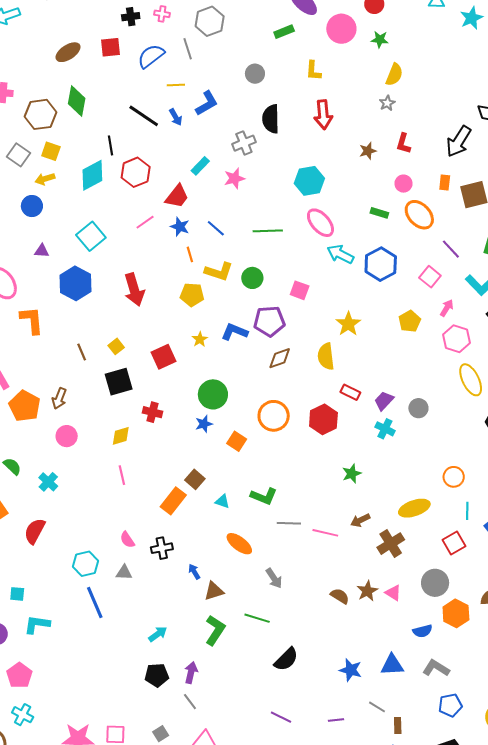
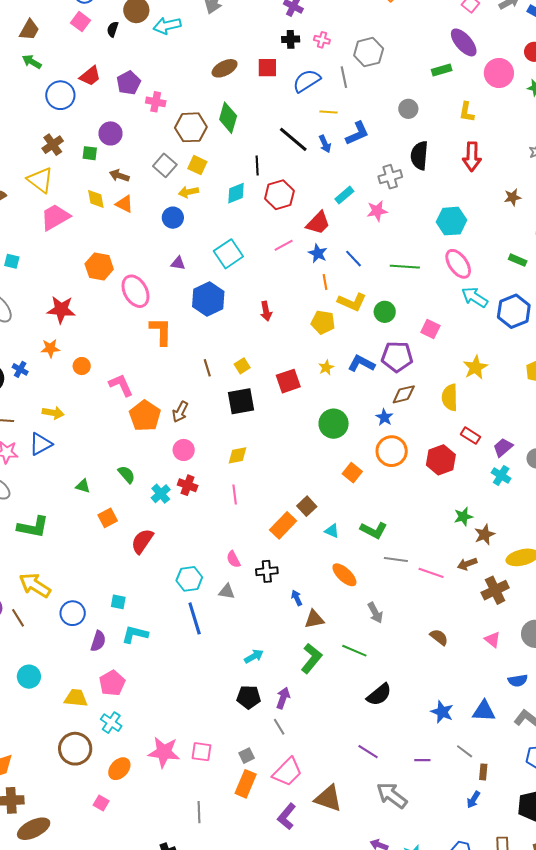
cyan diamond: (92, 175) -> (236, 193), size x0.7
red arrow: (134, 290) -> (266, 311), size x0.6
red cross: (153, 412) -> (188, 485), moved
blue star: (204, 424) -> (384, 417), moved, turned -30
brown star: (367, 591) -> (485, 535), moved

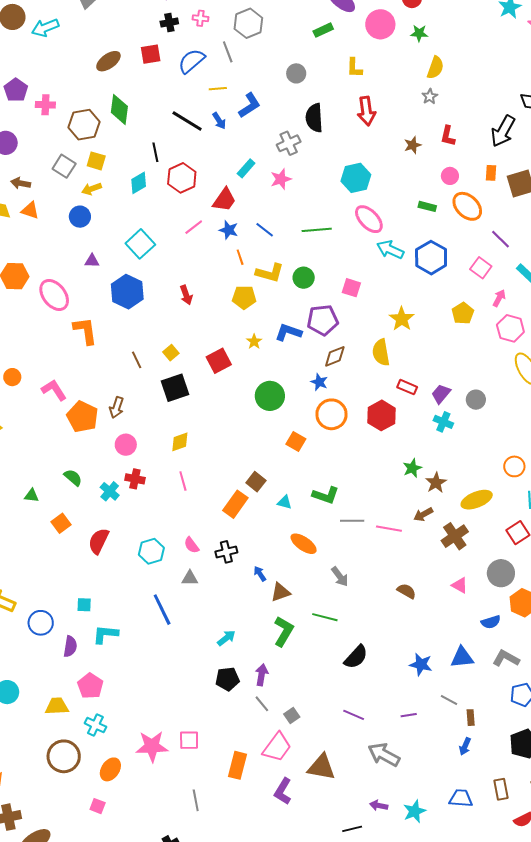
cyan hexagon: (189, 579) -> (151, 551), moved
gray square: (247, 756) -> (292, 715), moved

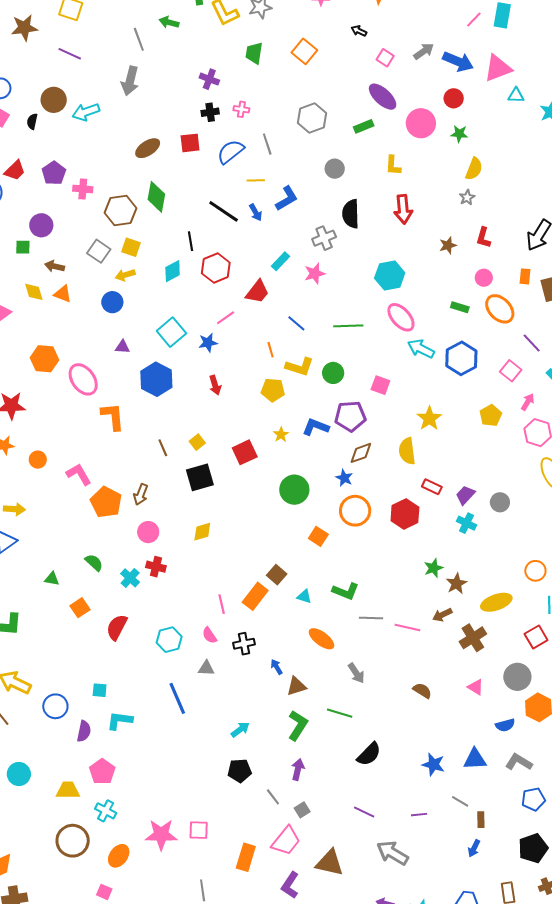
gray hexagon: (248, 23) -> (312, 118), moved
blue star: (229, 230) -> (208, 343), moved, turned -30
pink line: (183, 481) -> (222, 604), moved
purple arrow: (262, 675) -> (298, 769), moved

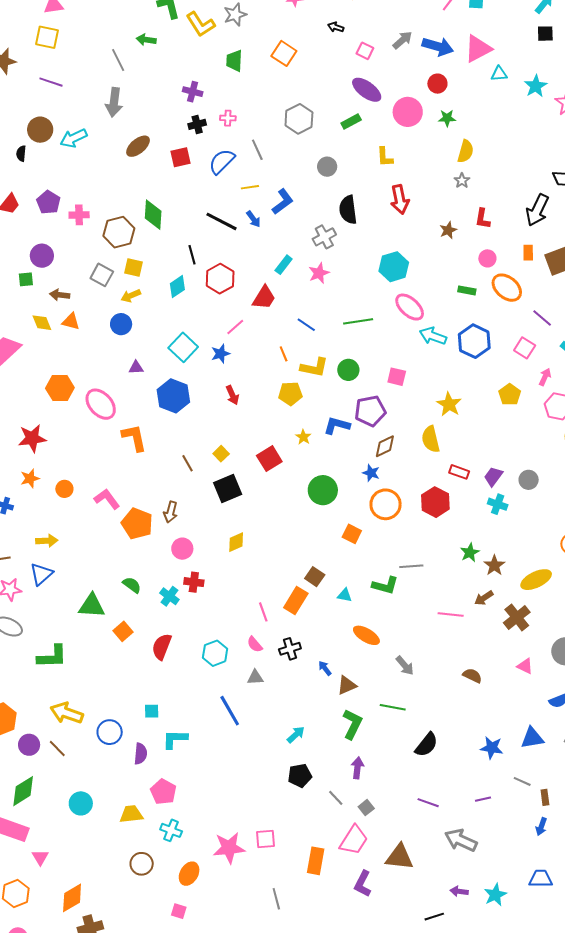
brown ellipse: (148, 148) -> (138, 146), moved
green triangle: (52, 579) -> (92, 606), size x1.8
gray line: (371, 618) -> (411, 566), moved
brown circle: (73, 841) -> (142, 864), size x0.7

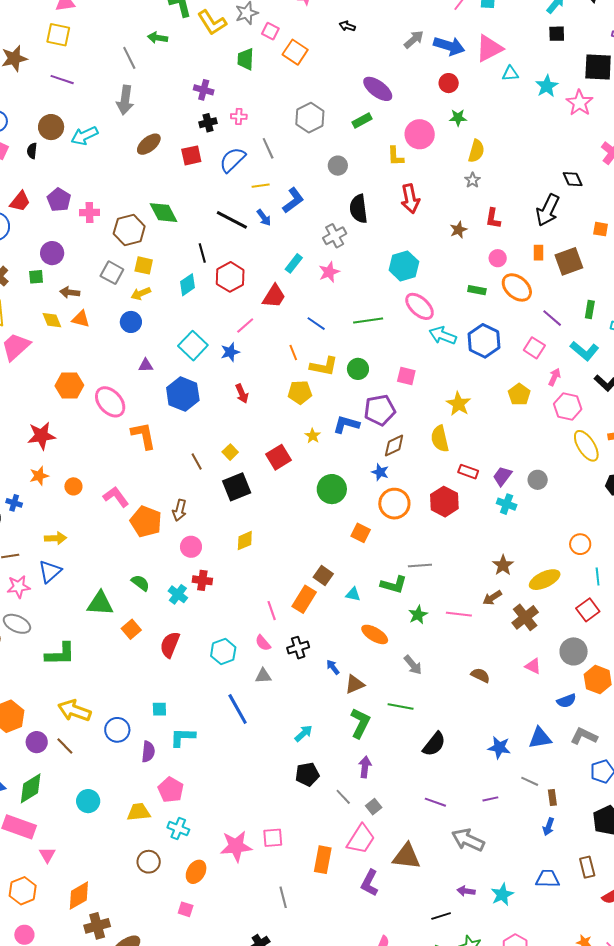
pink square: (365, 51) -> (270, 31), moved
pink circle: (408, 112) -> (420, 134), moved
green diamond: (153, 215) -> (164, 213), turned -32
green star: (470, 553) -> (418, 615), moved

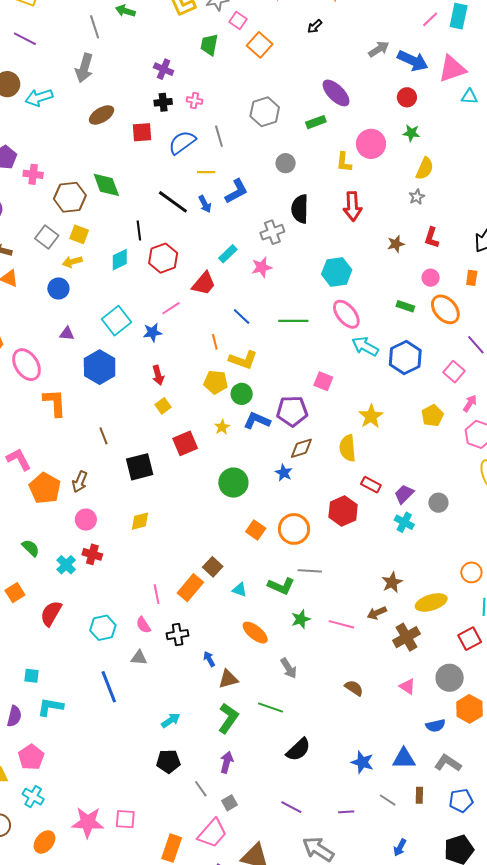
black arrow: (347, 26) -> (315, 26), turned -70
green circle: (358, 369) -> (242, 394), moved
yellow square: (230, 452) -> (163, 406), moved
orange circle: (394, 504) -> (294, 529), moved
brown rectangle: (552, 797) -> (419, 795), moved

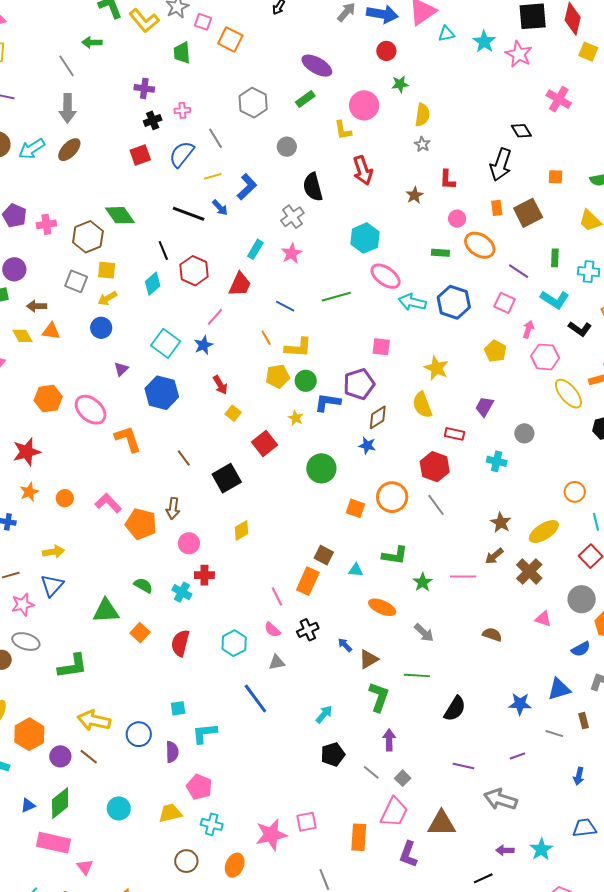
brown ellipse: (102, 115) -> (69, 150), moved
purple triangle: (67, 334) -> (121, 369), turned -35
purple trapezoid: (404, 494) -> (484, 407), moved
gray line: (310, 571) -> (436, 505), moved, turned 65

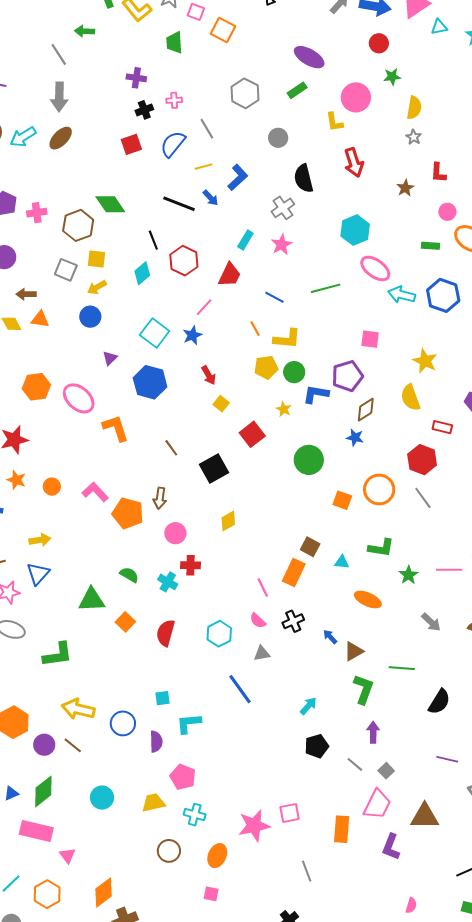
orange star: (29, 492) -> (16, 480), turned -30
gray arrow: (424, 633) -> (431, 622), moved

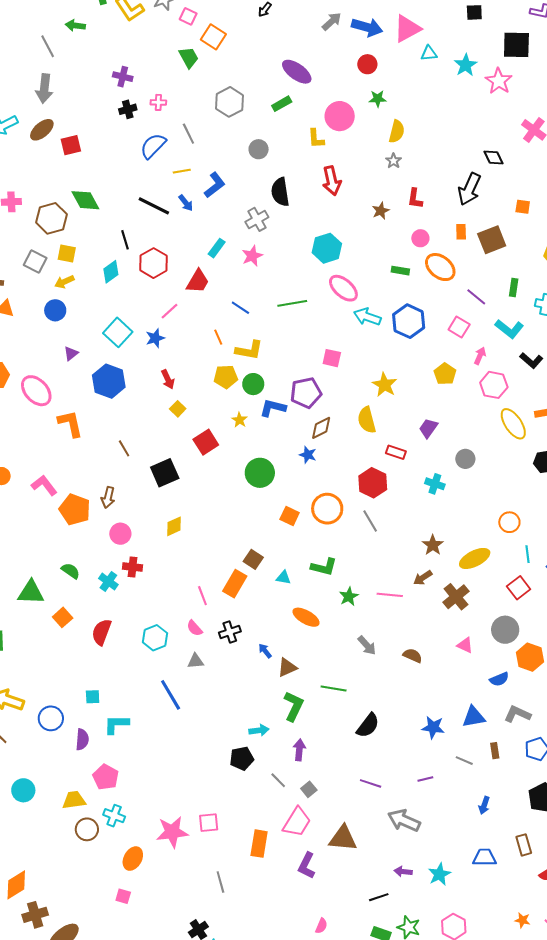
green trapezoid: (174, 43) -> (189, 57), moved, turned 150
red square: (131, 144) -> (71, 145), moved
cyan arrow: (308, 706) -> (259, 730), moved, turned 36
brown circle: (169, 851) -> (87, 829), moved

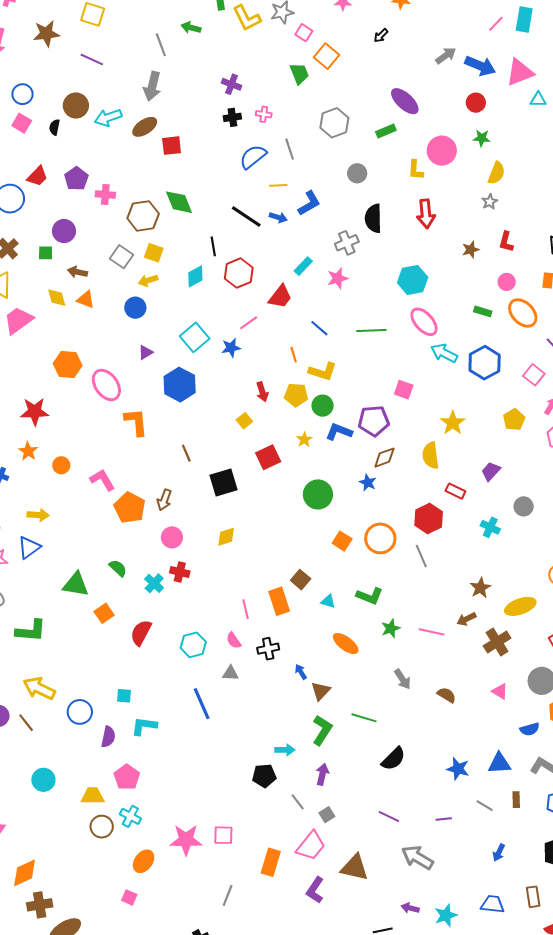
blue arrow: (186, 203) -> (278, 217), turned -42
red arrow: (168, 379) -> (262, 392), moved
orange rectangle: (235, 584) -> (279, 601), turned -56
brown triangle: (287, 667) -> (321, 691), turned -30
gray line: (220, 882) -> (228, 896), turned 30

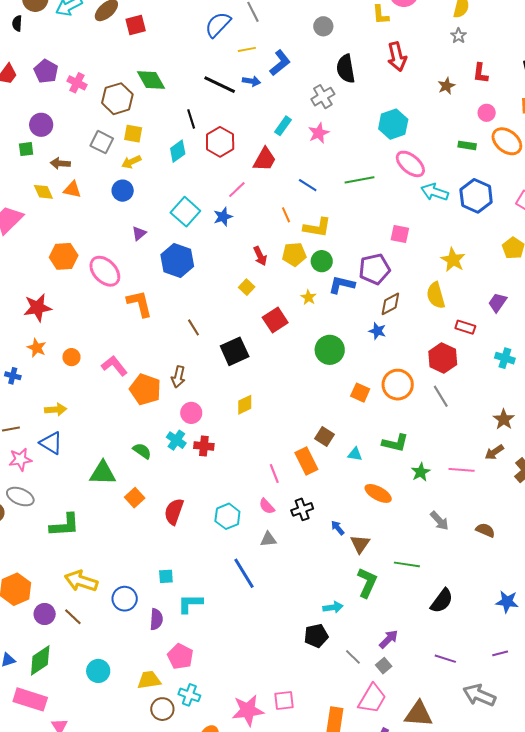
pink cross: (105, 195) -> (77, 83), turned 30
blue triangle: (29, 547) -> (51, 443), turned -45
cyan cross: (154, 583) -> (176, 440), moved
purple arrow: (322, 774) -> (389, 639), moved, turned 40

